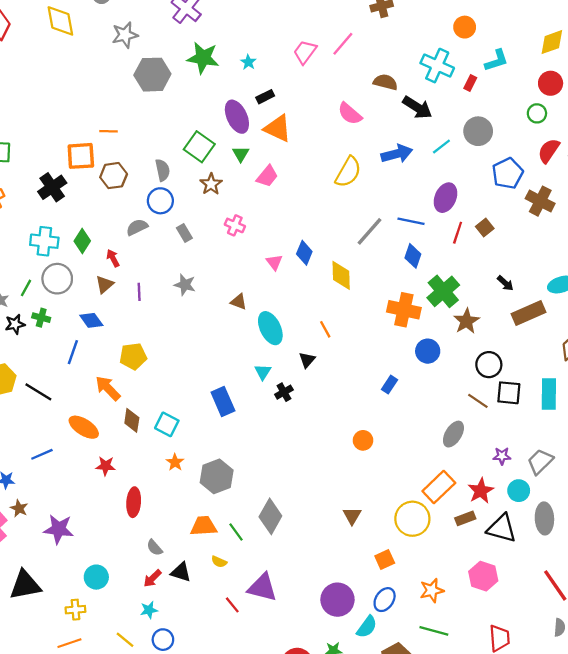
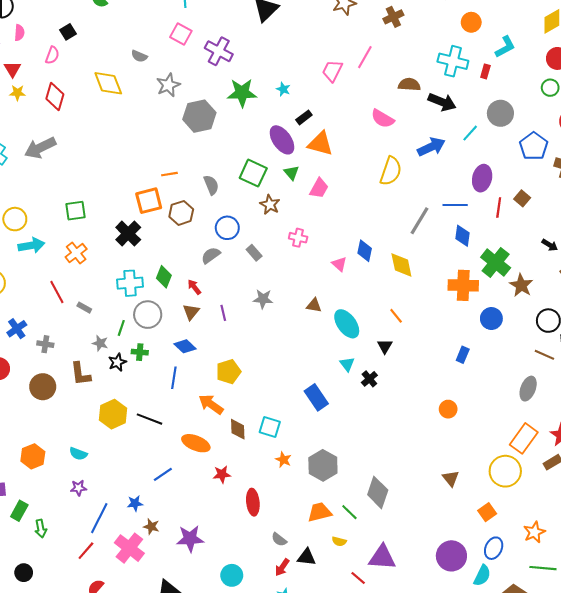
gray semicircle: (163, 170) -> (211, 185), moved

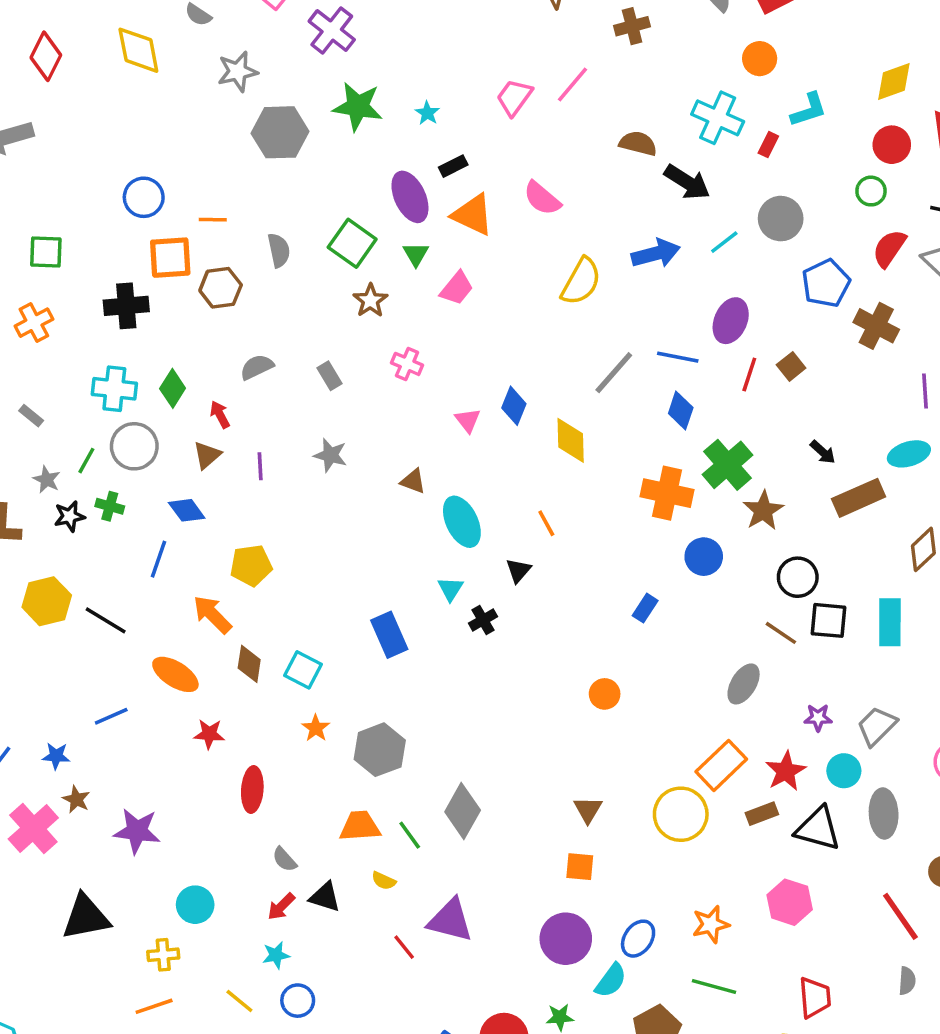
pink semicircle: (383, 119) -> (542, 198), moved
blue circle: (227, 228) -> (144, 197), moved
black cross: (128, 234) -> (126, 306), turned 30
orange square: (487, 512) -> (580, 867), moved, turned 30

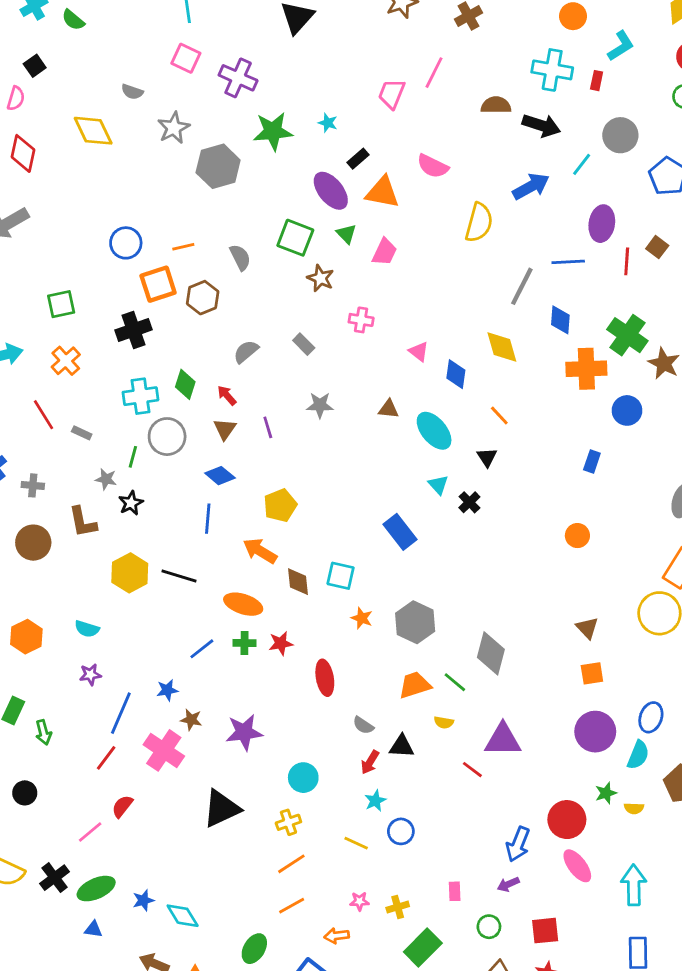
blue diamond: (514, 406) -> (456, 374), moved
blue diamond: (681, 410) -> (560, 320), moved
green cross: (110, 506) -> (245, 643), moved

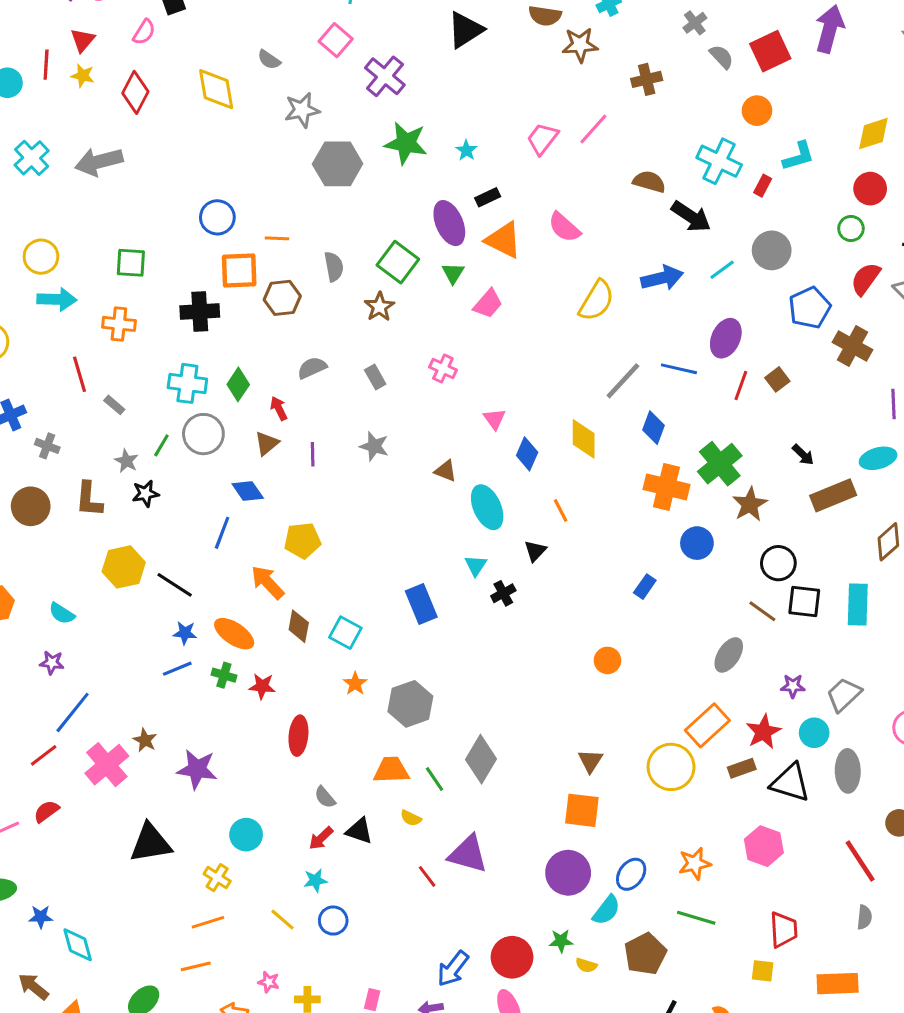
brown star: (320, 278) -> (379, 307), moved
orange cross: (66, 361) -> (119, 324), turned 32
orange square: (592, 673) -> (582, 810), size x1.4
blue star: (167, 690) -> (185, 633), moved
yellow cross: (288, 822) -> (217, 878), turned 35

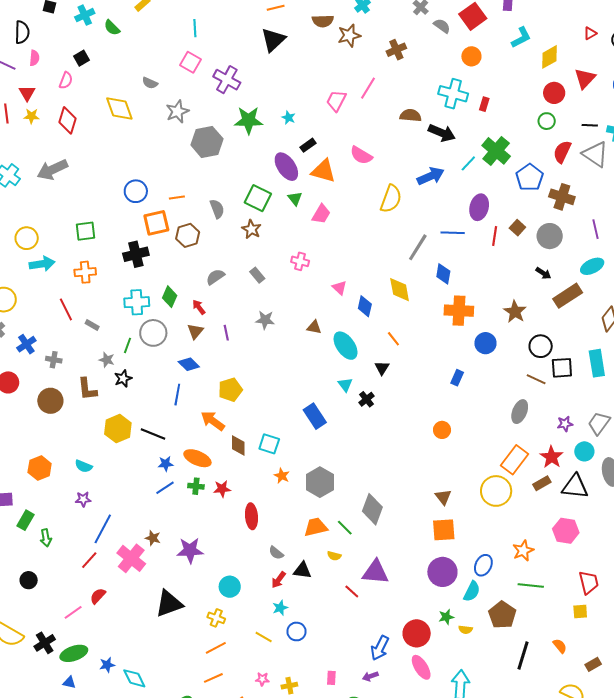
cyan L-shape: (799, 156) -> (521, 37), moved
gray circle: (772, 250) -> (550, 236), moved
green cross: (720, 464) -> (496, 151), moved

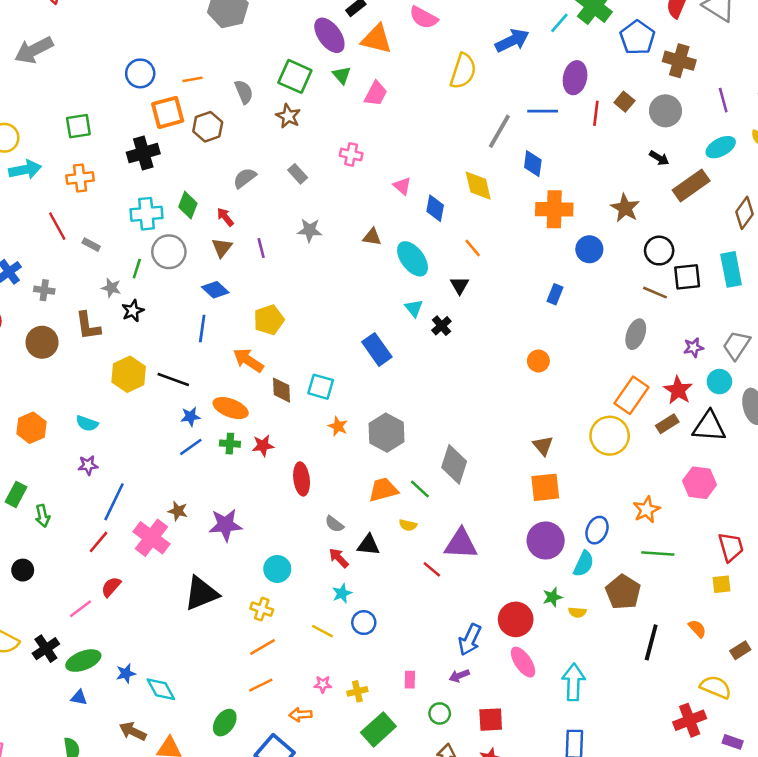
red arrow: (279, 580) -> (339, 558), turned 102

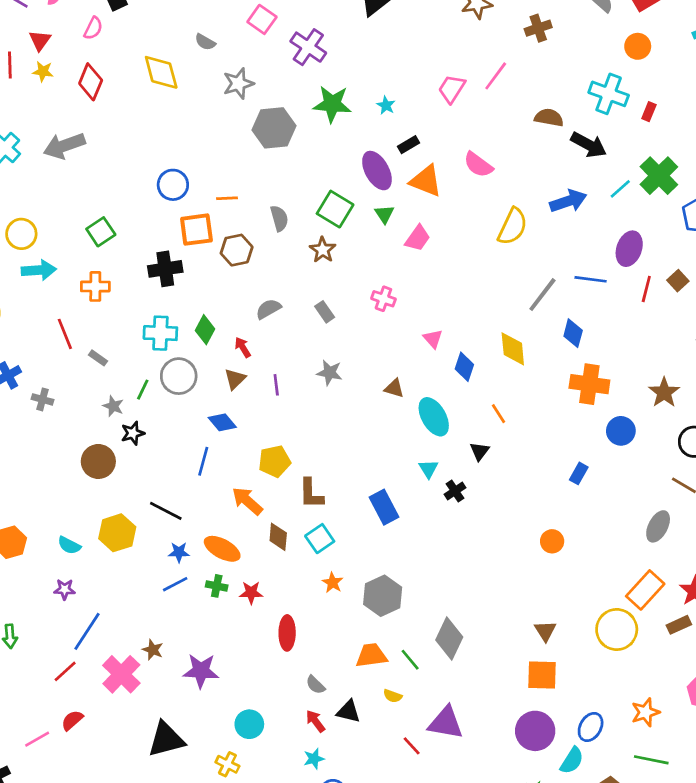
green square: (78, 126) -> (101, 232), turned -32
brown L-shape: (88, 326) -> (311, 494), moved
brown circle: (42, 342) -> (98, 461), moved
yellow hexagon: (129, 374) -> (117, 533), moved
cyan square: (321, 387) -> (320, 539), turned 32

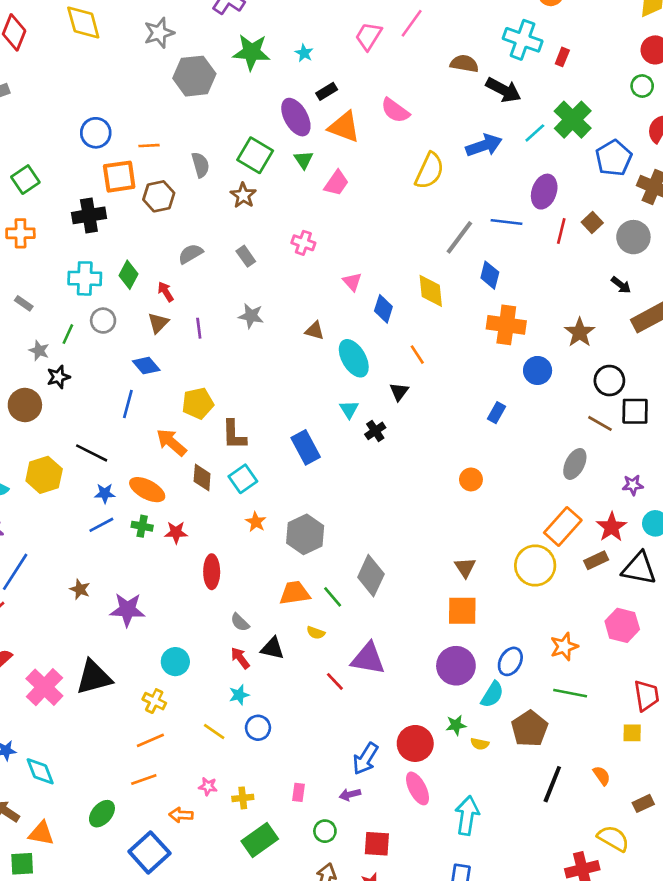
gray circle: (179, 376) -> (103, 321), size x0.7
pink cross: (121, 674) -> (44, 687), moved

